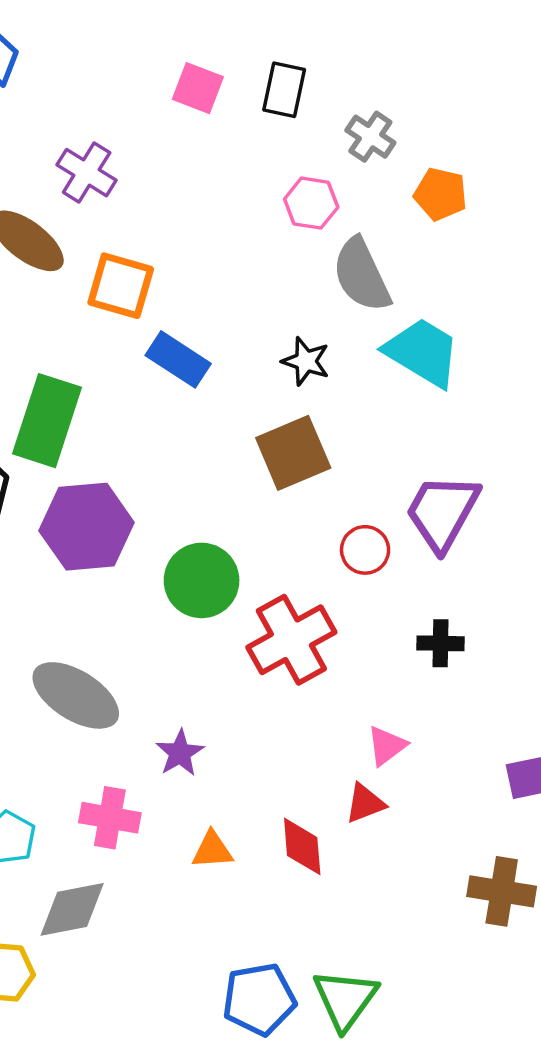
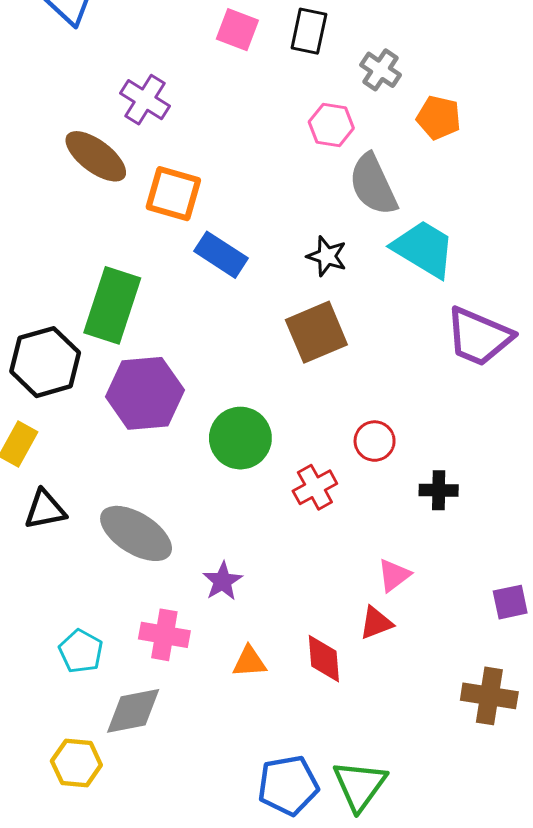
purple trapezoid: (442, 512) -> (479, 337), moved, turned -96
red circle: (365, 550) -> (375, 441), moved
red cross: (291, 640) -> (315, 487), size x0.6

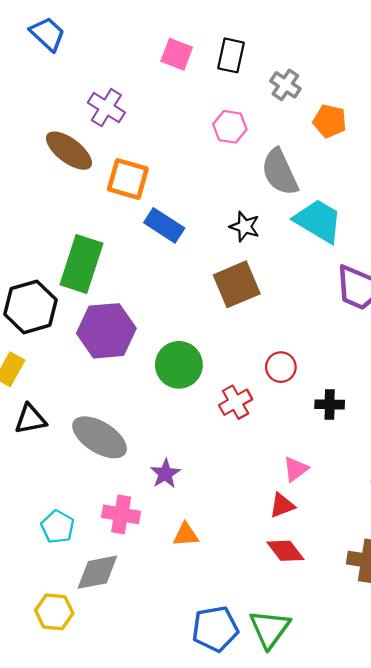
pink hexagon: (331, 125) -> (230, 127), moved
red diamond: (324, 659) -> (285, 551), moved, turned -33

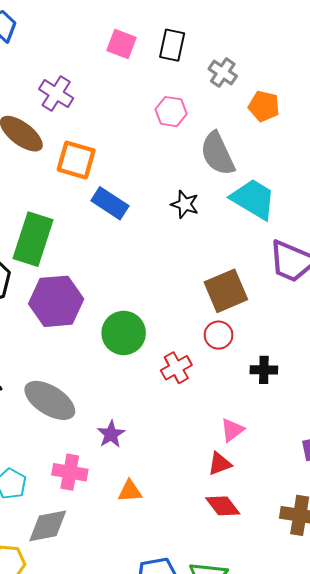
brown square: (237, 284) -> (226, 291), moved

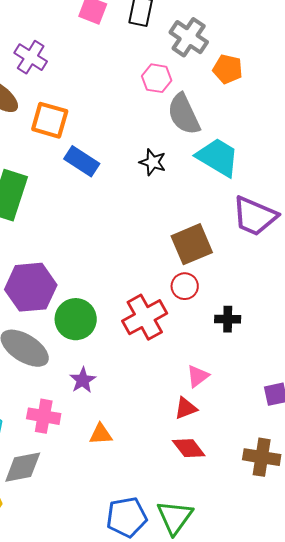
gray cross: (223, 73) -> (189, 37), size x1.4
pink hexagon: (171, 112) -> (157, 78), moved
purple hexagon: (56, 301) -> (31, 287), moved
green circle: (124, 333) -> (76, 319), moved
red cross: (176, 368) -> (145, 317), size x1.5

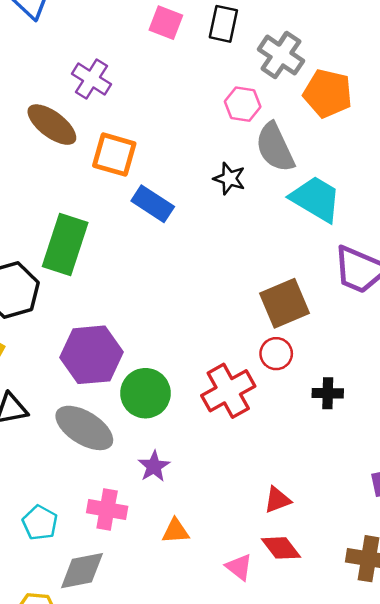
orange pentagon: (228, 69) -> (328, 93), size x1.4
black star: (153, 162) -> (229, 179), moved
pink triangle: (198, 376) -> (239, 567), moved, turned -45

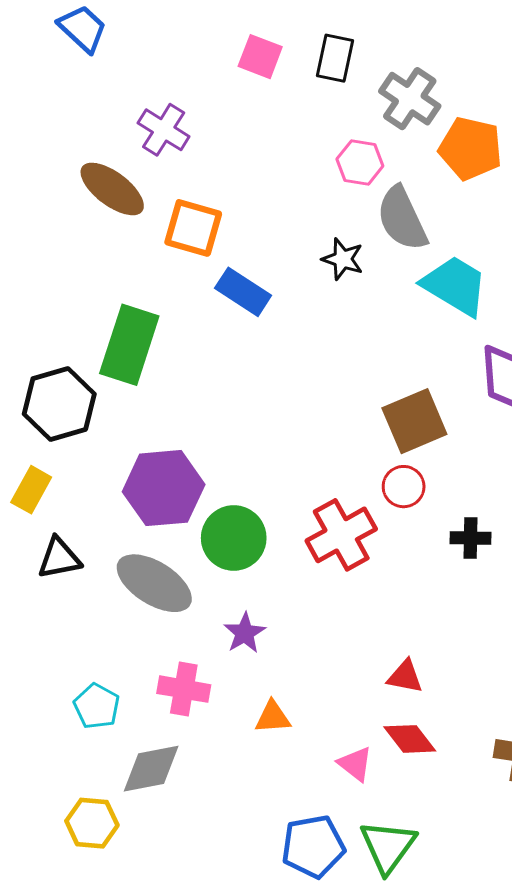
red triangle: (277, 500) -> (405, 677), turned 32

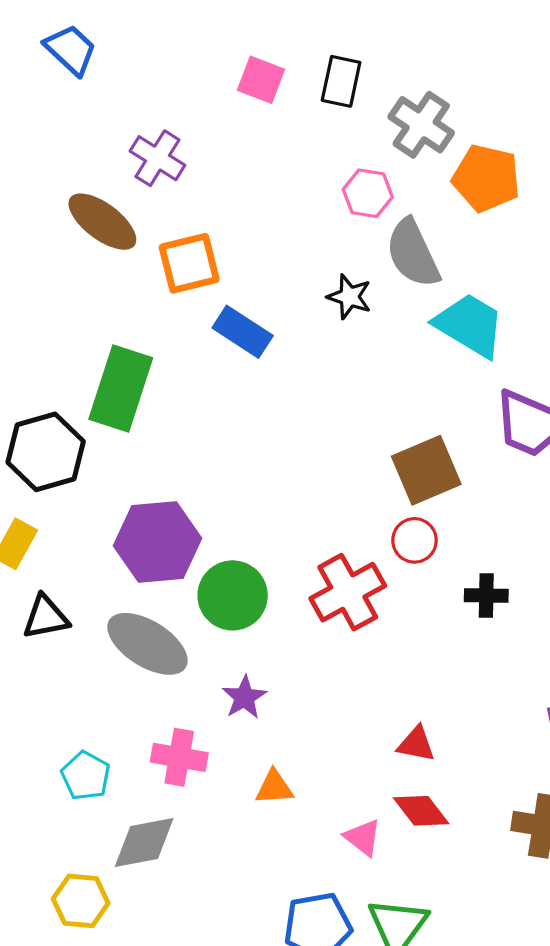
orange square: (193, 228) -> (189, 263), turned -30

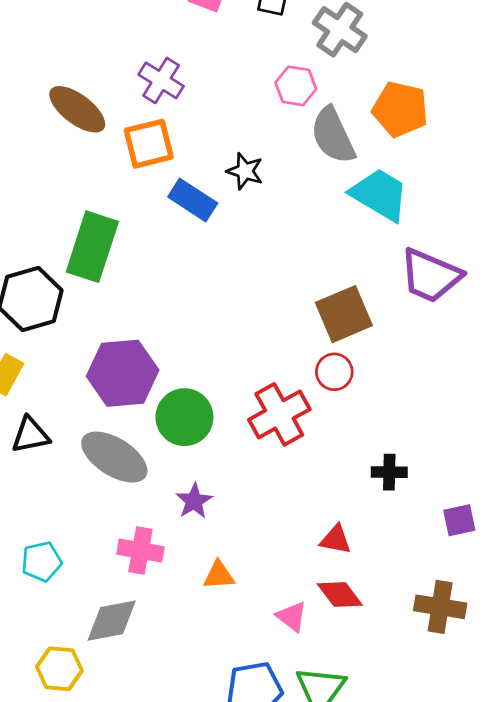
purple cross: (157, 158) -> (161, 80), moved
orange pentagon: (486, 178) -> (400, 109), moved
black star: (349, 297) -> (245, 171), moved
black cross: (486, 595) -> (389, 472), moved
cyan pentagon: (86, 776) -> (42, 561), moved, turned 30

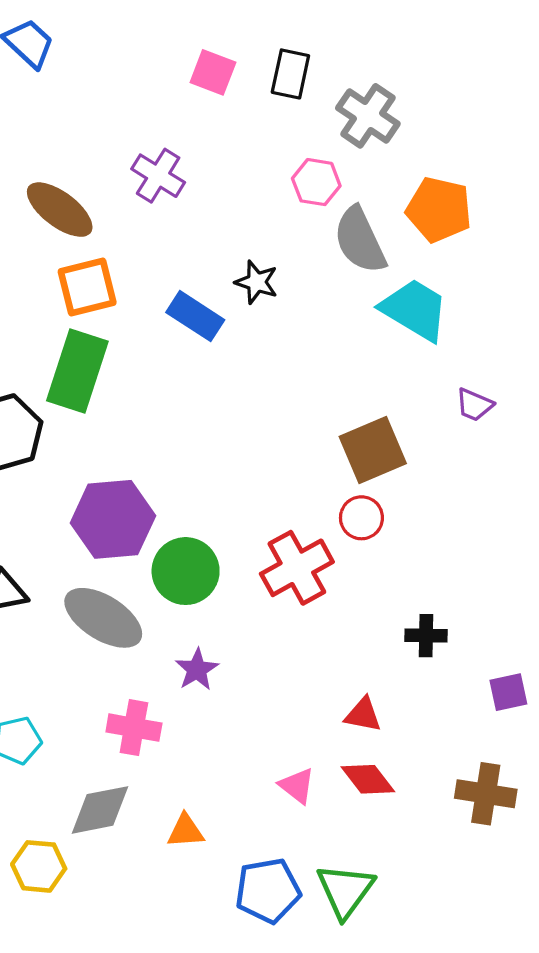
orange square: (149, 144) -> (87, 287), moved
purple trapezoid: (430, 276) -> (474, 405), size x0.5
orange triangle: (219, 575) -> (186, 831), moved
pink triangle: (292, 616) -> (297, 786), moved

